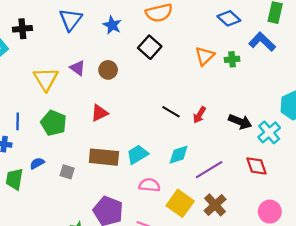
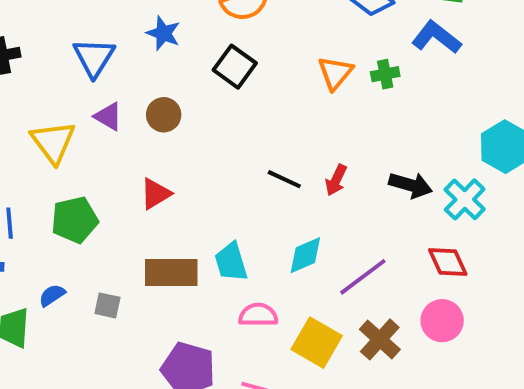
blue triangle: (71, 20) -> (94, 57), moved
green pentagon: (54, 123) -> (75, 220), turned -30
cyan trapezoid: (137, 154) -> (231, 262), turned -70
pink circle: (270, 212) -> (442, 321), moved

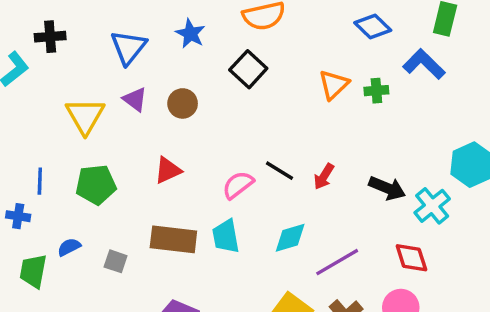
pink semicircle: (258, 315) -> (238, 185), moved, turned -44

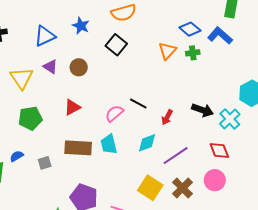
blue diamond: (373, 26) -> (190, 29), moved
blue triangle: (129, 47) -> (45, 36), turned 30
red arrow: (324, 177) -> (167, 117), moved
gray square: (116, 261) -> (45, 163), turned -32

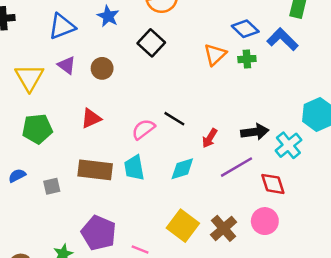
black arrow: (203, 110) -> (255, 132), turned -30
purple line: (176, 156) -> (237, 167), moved

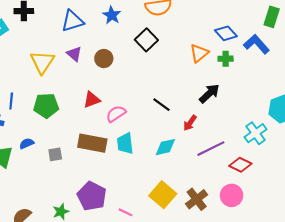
pink semicircle: (143, 129) -> (116, 114), moved
black arrow: (255, 132) -> (209, 94), moved, turned -40
red diamond: (273, 184) -> (240, 165), turned -50

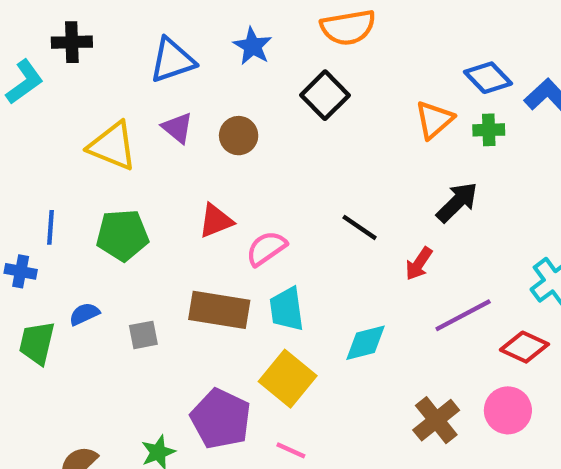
yellow triangle: (42, 62) -> (112, 146), turned -40
cyan diamond: (165, 147) -> (365, 343), moved
yellow square: (163, 195) -> (288, 379), moved

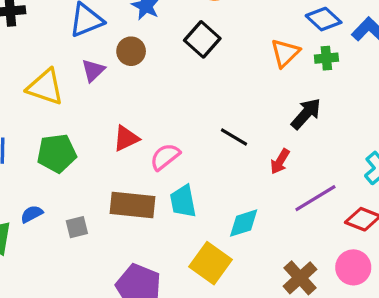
purple triangle: (178, 128) -> (93, 70), turned 40
brown circle: (239, 136) -> (131, 51), moved
yellow square: (288, 379) -> (210, 263), moved

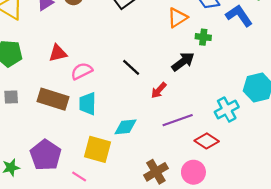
green cross: (326, 58) -> (203, 37), moved
gray square: (77, 227) -> (11, 97), moved
yellow square: (210, 263) -> (97, 149), turned -32

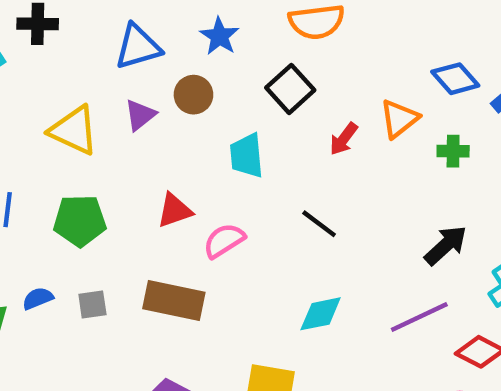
black arrow: (183, 62) -> (446, 245), moved
red arrow: (159, 90) -> (344, 139), moved
cyan trapezoid: (88, 104) -> (246, 156), moved
cyan diamond: (125, 127) -> (321, 314), moved

